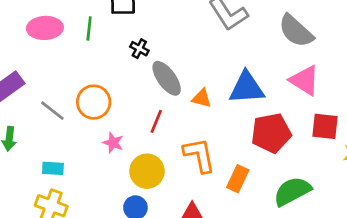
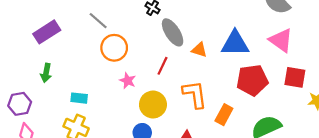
gray line: (52, 111) -> (98, 21), moved

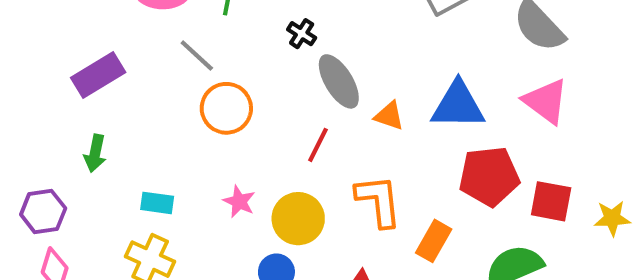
red square: (295, 77) -> (551, 201), moved
pink star: (128, 81) -> (239, 202), moved

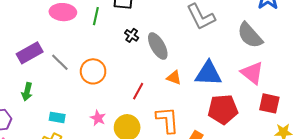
gray line: (197, 56) -> (60, 62), moved
gray ellipse: (339, 81) -> (158, 46), moved
red square: (551, 201) -> (269, 103), moved

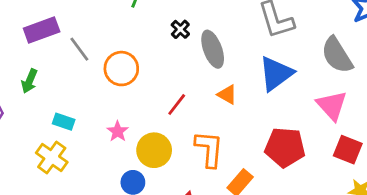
blue triangle: (208, 74) -> (276, 74), moved, turned -48

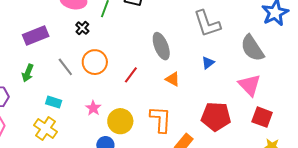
black cross: (180, 29) -> (82, 28), moved
gray line: (79, 49) -> (65, 67), moved
blue triangle: (276, 74) -> (208, 63), size x0.5
red line: (177, 104) -> (131, 75), moved

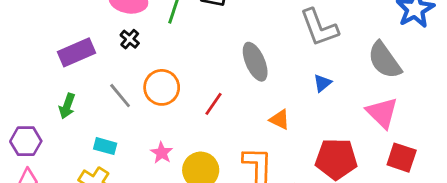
black cross: (82, 28) -> (130, 39), moved
orange triangle: (173, 79) -> (280, 120), moved

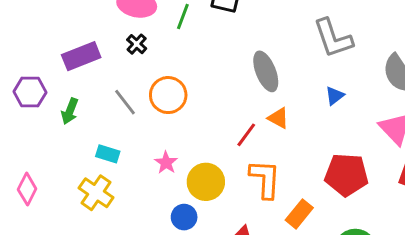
red line: (214, 104) -> (246, 135), moved
orange triangle: (280, 120) -> (278, 118), moved
purple hexagon: (26, 141) -> (30, 92), moved

